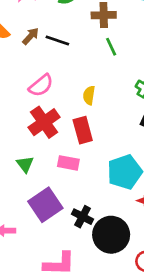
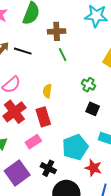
pink rectangle: (68, 163) -> (33, 142), turned -42
black cross: (83, 217) -> (48, 168), moved

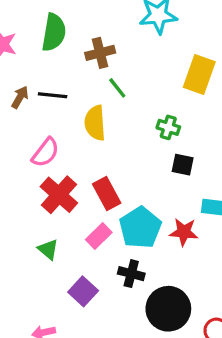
yellow semicircle: (47, 91) -> (95, 123), moved, size x1.5
cyan pentagon: (75, 147) -> (140, 228), moved
red star: (93, 168) -> (184, 232), moved
purple square: (17, 173) -> (83, 291), size x0.7

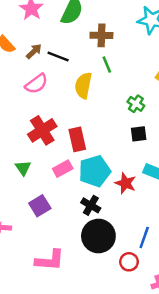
pink semicircle: (45, 152) -> (36, 84), moved
black square: (183, 165) -> (139, 134), turned -35
black cross: (131, 274) -> (91, 205), moved

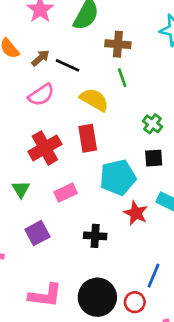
yellow semicircle: (83, 85) -> (94, 100), turned 105
red rectangle: (77, 139) -> (88, 138), moved
cyan pentagon: (95, 171) -> (118, 177), moved
black cross: (91, 205) -> (95, 236), turned -30
black circle: (98, 236) -> (97, 297), moved

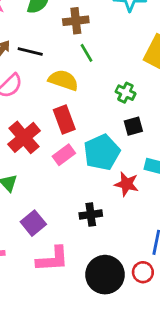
pink rectangle: (66, 193) -> (64, 155), moved
pink L-shape: (45, 295) -> (53, 259), moved

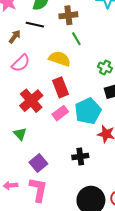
black line: (30, 51) -> (35, 25), moved
pink L-shape: (53, 259) -> (38, 190), moved, turned -75

